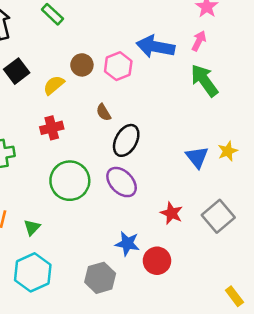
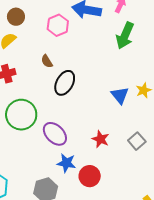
brown circle: (82, 65) -> (16, 17), moved
green arrow: (204, 80) -> (125, 36), turned -120
purple ellipse: (122, 182) -> (55, 134), moved
gray square: (218, 216) -> (137, 141), size x0.7

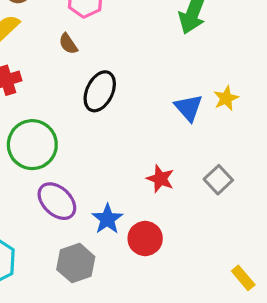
brown semicircle: (47, 61) -> (68, 44), moved
purple ellipse: (55, 134) -> (57, 201), moved
blue star: (66, 163) -> (107, 219), turned 30

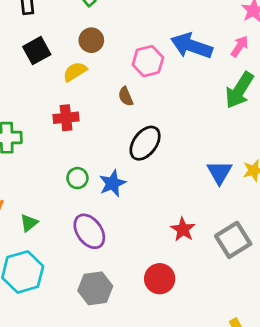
green circle: (32, 145) -> (77, 178), size x0.5
gray square: (218, 180) -> (233, 240), size x1.4
blue star: (107, 219) -> (112, 183), moved

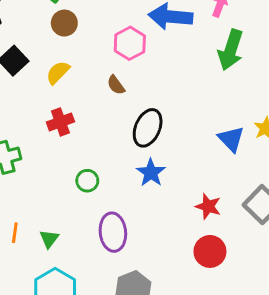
brown circle: (91, 40) -> (64, 23), moved
blue star: (112, 183) -> (151, 173), moved
purple ellipse: (89, 231) -> (113, 232), turned 44
red circle: (160, 279) -> (210, 251), moved

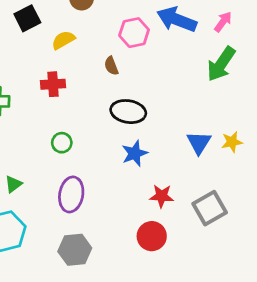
black ellipse: (148, 128) -> (128, 112), turned 60
blue star: (151, 173) -> (135, 153), moved
red star: (208, 206) -> (162, 196), turned -30

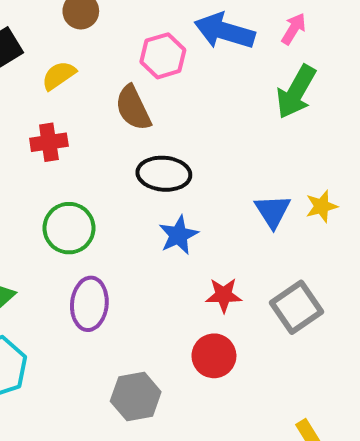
brown semicircle: (111, 66) -> (133, 108), size x1.6
green circle: (62, 143) -> (69, 228), size x1.6
gray hexagon: (75, 250) -> (136, 396), moved

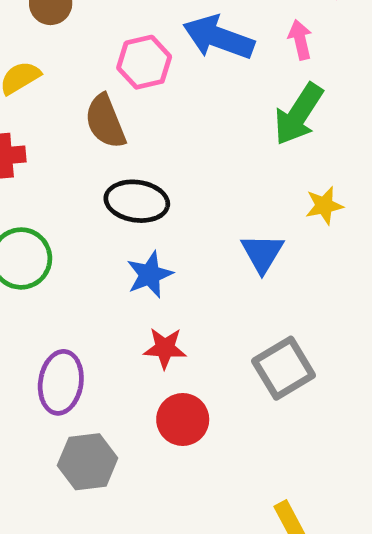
pink arrow: (294, 29) -> (300, 40), turned -48
yellow star: (321, 206) -> (324, 206), moved
red star: (224, 295) -> (165, 348), moved
purple ellipse: (89, 304) -> (61, 382), moved

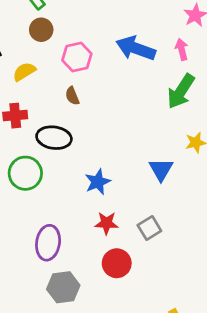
pink hexagon: (144, 62) -> (77, 57), moved
brown semicircle: (105, 121) -> (72, 96), size x0.6
black ellipse: (137, 201) -> (54, 138), moved
gray square: (284, 368) -> (149, 228), moved, size x0.7

